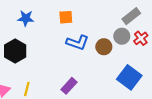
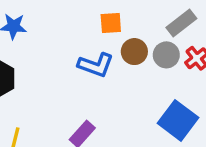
orange square: (66, 17) -> (111, 23), moved
brown circle: (104, 47) -> (134, 52), moved

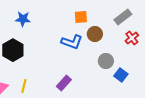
gray circle: (166, 55) -> (106, 61), moved
blue square: (178, 120) -> (121, 75), size x0.6

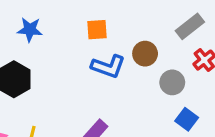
orange square: (81, 17) -> (97, 30), moved
gray circle: (106, 61) -> (172, 82), moved

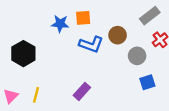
blue star: (30, 30) -> (60, 24), moved
blue square: (187, 119) -> (147, 82), turned 35

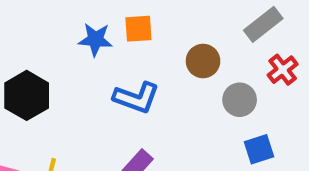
blue L-shape: (91, 44) -> (136, 98), moved

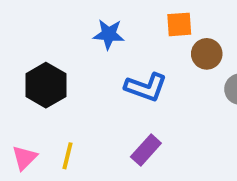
orange square: (138, 29) -> (179, 24), moved

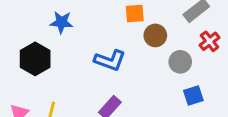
blue star: (109, 34) -> (62, 22), moved

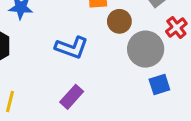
gray circle: (180, 62) -> (146, 49), size x1.5

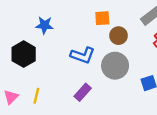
gray circle: (146, 49) -> (115, 66), moved

